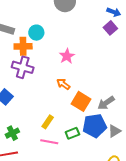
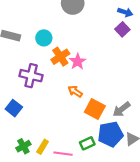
orange cross: (23, 46) -> (60, 57), moved, turned -30
yellow rectangle: (48, 122) -> (43, 147), moved

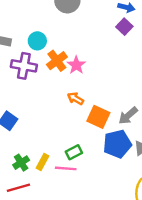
purple cross: (31, 76) -> (24, 66), moved
green rectangle: (87, 143) -> (74, 152), moved

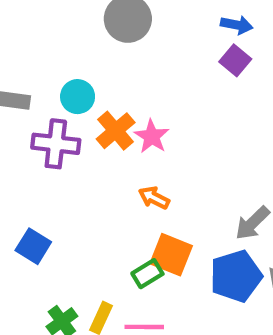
orange square: (98, 117) -> (171, 255), moved
green rectangle: (74, 152) -> (147, 274), moved

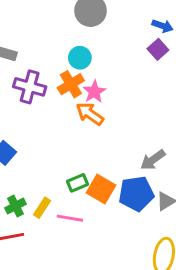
cyan circle: (78, 97) -> (80, 58), moved
orange arrow: (154, 198) -> (90, 114), moved, size x1.4
orange square: (171, 255) -> (101, 189), moved

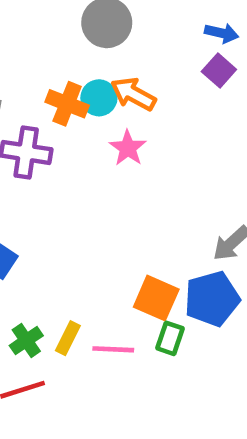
orange cross: (71, 84) -> (67, 104), moved, turned -30
orange arrow: (90, 114) -> (133, 94), moved
green rectangle: (78, 183) -> (170, 338), moved, turned -42

